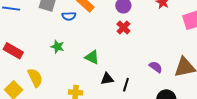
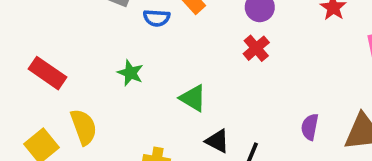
purple semicircle: (156, 67) -> (310, 127), turned -120
black triangle: (107, 79) -> (217, 141), turned 32

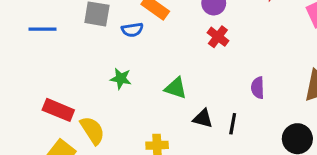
red rectangle: (47, 73) -> (58, 110), moved
purple semicircle: (310, 127) -> (258, 88), moved

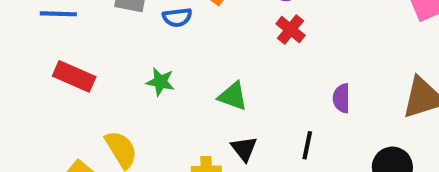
red rectangle: (58, 110) -> (74, 76), moved
black triangle: (203, 118) -> (244, 149), moved, turned 35

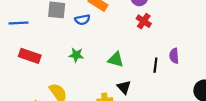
black line: (307, 145) -> (155, 65), moved

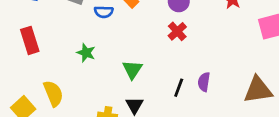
red rectangle: (30, 56) -> (30, 40), turned 40
green triangle: (116, 59) -> (132, 70), turned 35

